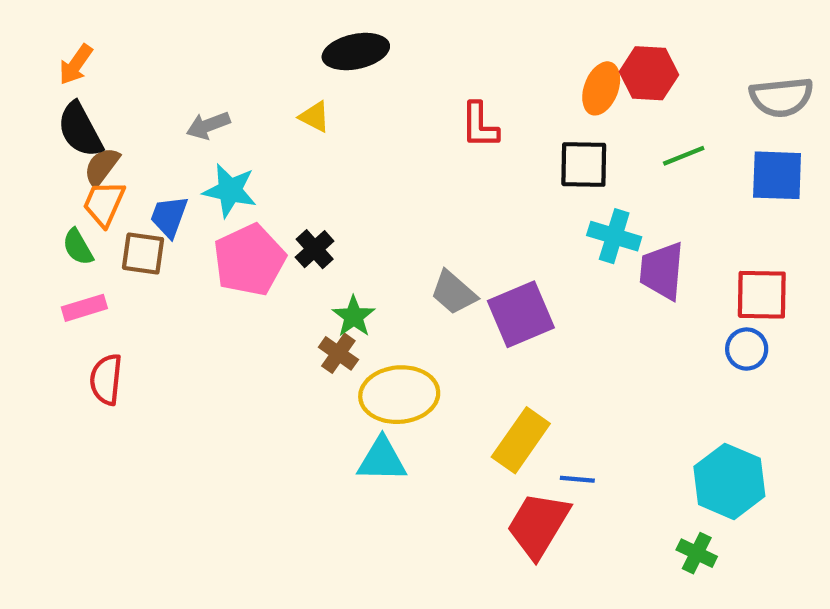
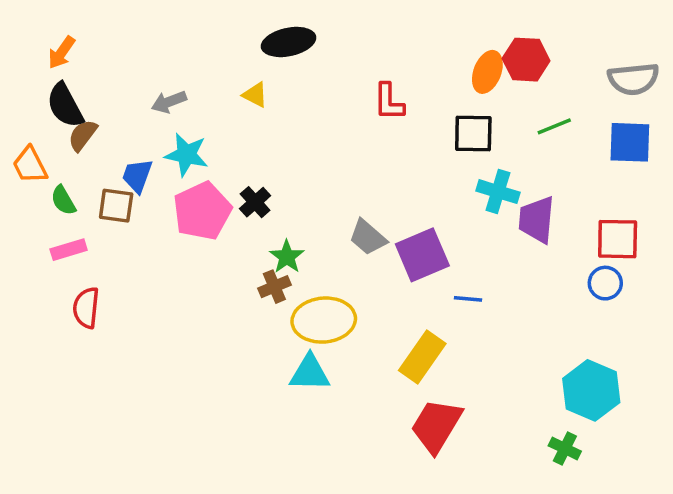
orange trapezoid: (104, 204) -> (30, 165), moved, turned -51
brown cross: (338, 353) -> (274, 287), turned 32
blue line: (577, 479) -> (468, 299), moved

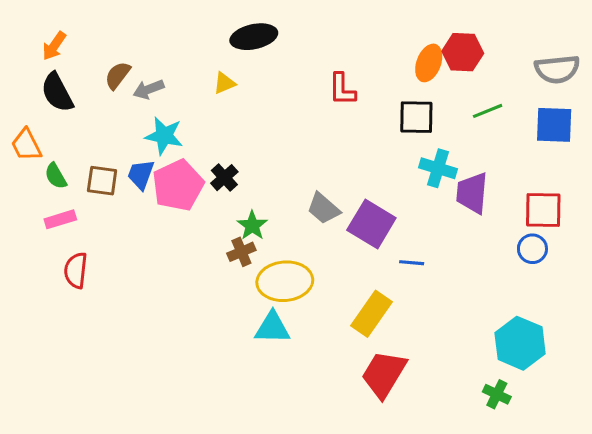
yellow triangle: (255, 95) -> (224, 83), turned -50
brown semicircle: (83, 135) -> (118, 75), moved
blue trapezoid: (137, 176) -> (141, 174), moved
purple square: (422, 255) -> (371, 224), turned -36

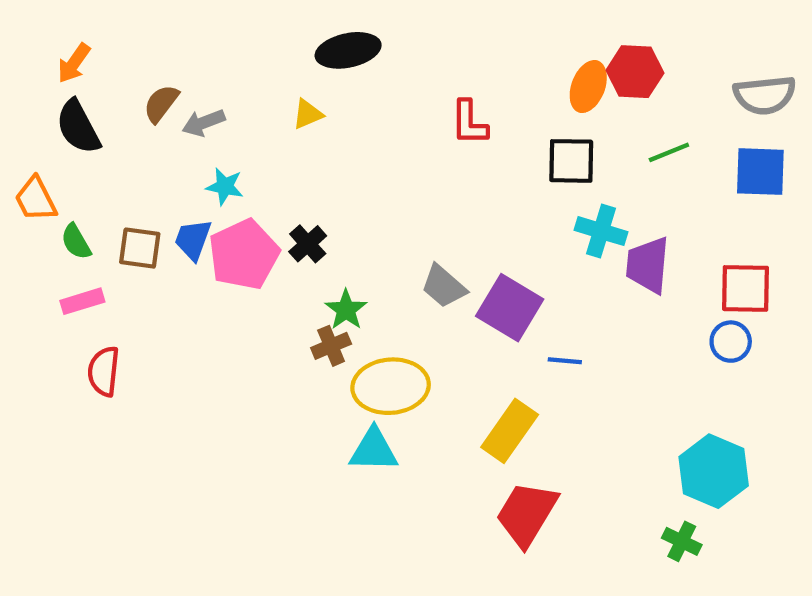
cyan star: (164, 136) -> (225, 186), size x0.7

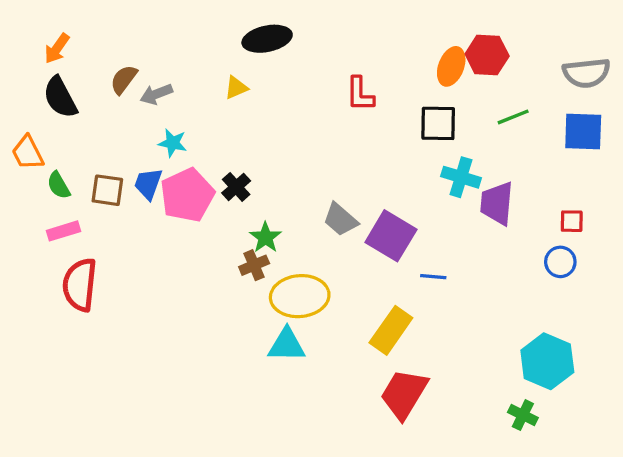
red square: (746, 288) -> (572, 221), size x0.6
red semicircle: (104, 371) -> (80, 285), size x1.4

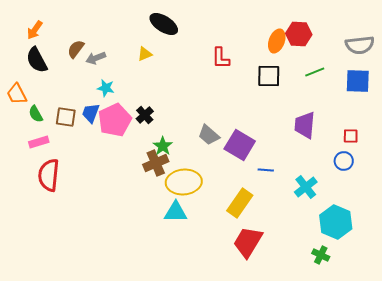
black ellipse: (267, 39) -> (164, 24), turned 44
cyan cross: (461, 177) -> (306, 187), moved, turned 35
brown cross: (254, 265) -> (156, 163), size x1.4

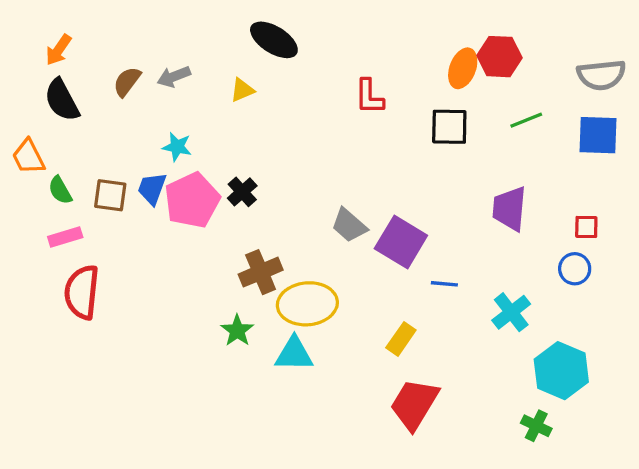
gray arrow: (96, 58) -> (174, 77), moved
green star: (163, 146) -> (237, 331), moved
yellow rectangle: (240, 203) -> (401, 339), size x0.7

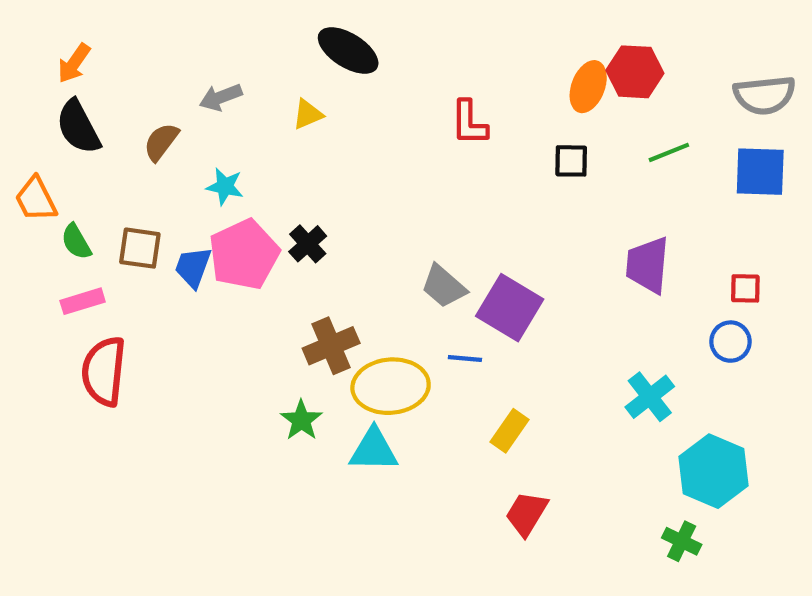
brown semicircle: (127, 82) -> (161, 142), moved
black square: (449, 127) -> (571, 161), size x0.7
blue trapezoid: (152, 189) -> (193, 267), moved
blue line: (444, 284) -> (465, 359), moved
red trapezoid: (414, 404) -> (527, 514), size x0.7

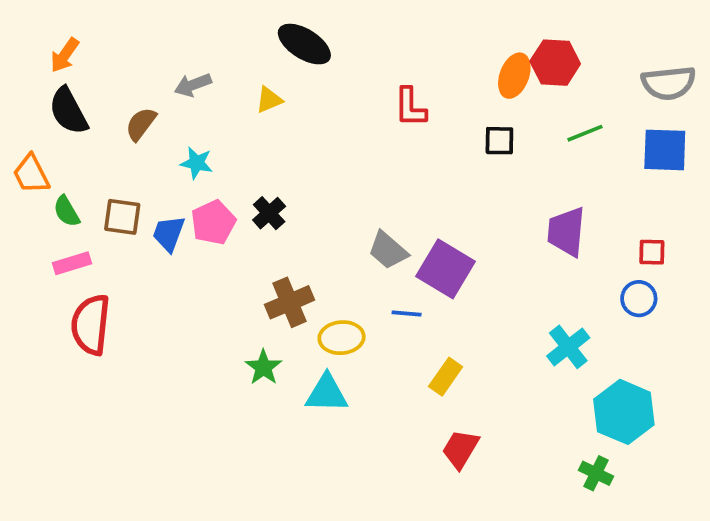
pink pentagon: (244, 254) -> (213, 222), size x0.7
yellow ellipse: (391, 386) -> (342, 338), size x0.7

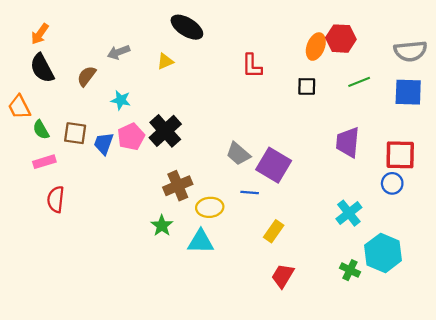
black cross: (269, 213) -> (165, 131), size x1.6
red square: (652, 252) -> (400, 155), size x1.8
red semicircle: (91, 325) -> (56, 199), size x0.7
green cross: (596, 473) -> (350, 270), moved

